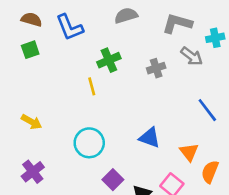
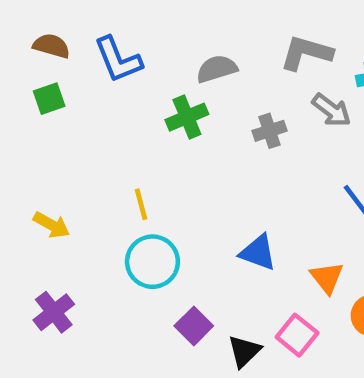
gray semicircle: (126, 16) -> (217, 69), moved
yellow line: (92, 86) -> (141, 204), moved

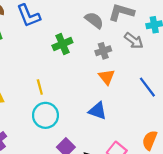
gray semicircle: (217, 69) -> (94, 20), moved, turned 54
orange triangle: (327, 278) -> (107, 77), moved

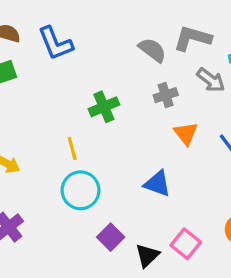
green cross: (62, 44) -> (104, 107), moved
orange triangle: (107, 77) -> (186, 134), moved

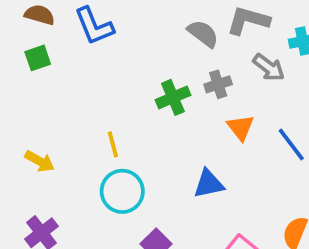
green cross: (104, 107) -> (173, 97), moved
blue triangle: (157, 184) -> (209, 184), turned -32

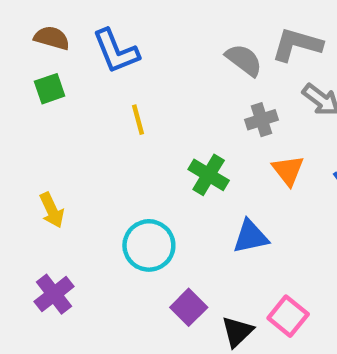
green cross: (173, 97) -> (209, 175), moved, turned -36
yellow line: (113, 144) -> (138, 120), moved
yellow arrow: (40, 161) -> (52, 210), turned 36

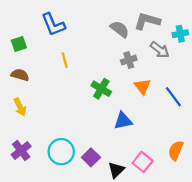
brown semicircle: (52, 38) -> (20, 75), moved
cyan circle: (149, 245) -> (61, 152), moved

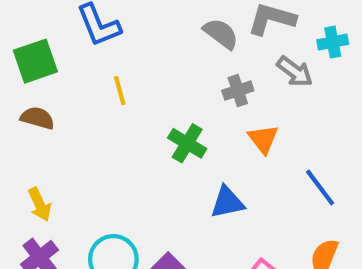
green square: (19, 44) -> (35, 61), size x1.5
blue line: (173, 97) -> (320, 188), moved
yellow arrow: (20, 107) -> (40, 204), moved

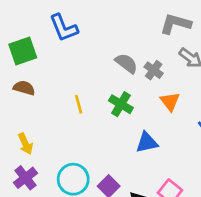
gray semicircle: (221, 34) -> (126, 63), moved
yellow line: (120, 91) -> (79, 104), moved
gray cross: (238, 91) -> (154, 70), turned -36

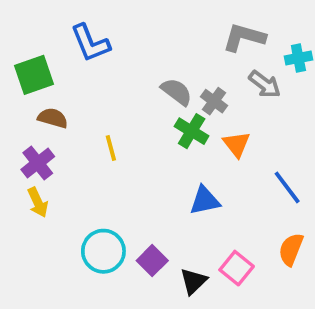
brown semicircle: (24, 88) -> (53, 118), moved
green cross: (121, 104) -> (192, 131), moved
purple cross: (25, 178) -> (38, 163), moved

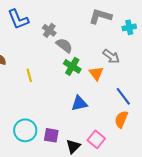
gray arrow: (265, 84) -> (111, 56), moved
gray cross: (214, 101) -> (49, 30), moved
orange semicircle: (291, 249) -> (121, 119), moved
purple square: (152, 261) -> (51, 135), turned -35

